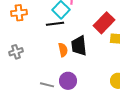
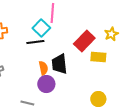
purple circle: (68, 81) -> (46, 84), moved

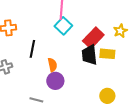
cyan square: (41, 28) -> (63, 26), moved
black line: (35, 42) -> (32, 49), moved, turned -72
black trapezoid: (59, 64) -> (89, 55), moved

